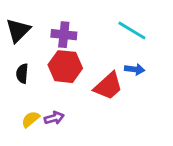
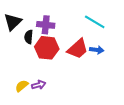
black semicircle: (22, 73) -> (29, 37), moved
red trapezoid: (108, 86) -> (78, 49), moved

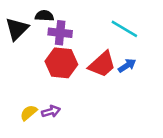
black semicircle: (29, 37) -> (44, 16), moved, turned 88
blue arrow: (97, 50) -> (127, 66), turned -40

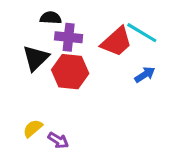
black triangle: (17, 29) -> (36, 58), moved
red trapezoid: (102, 64) -> (116, 42), moved
purple arrow: (51, 111) -> (58, 140), moved, turned 48

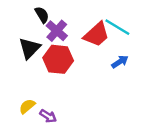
black semicircle: (51, 18) -> (42, 15), turned 56
purple cross: (69, 37) -> (57, 31), turned 35

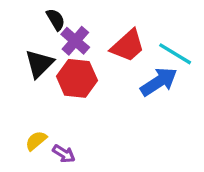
cyan line: (117, 27) -> (175, 54), moved
blue arrow: (120, 62) -> (159, 82), size x1.6

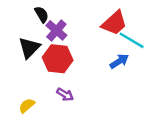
red trapezoid: (128, 46) -> (114, 23), moved
blue arrow: (159, 82) -> (119, 61), size x0.7
purple arrow: (64, 154) -> (65, 95), moved

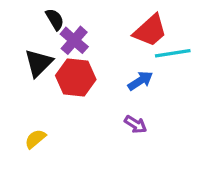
cyan line: (132, 40) -> (173, 53), turned -40
blue arrow: (119, 61) -> (140, 81), moved
purple arrow: (65, 95) -> (136, 124), moved

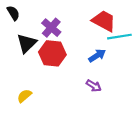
black semicircle: (55, 19) -> (13, 13), moved
red trapezoid: (150, 31) -> (104, 21), turned -110

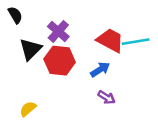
red trapezoid: (104, 21) -> (110, 40), moved
blue arrow: (97, 56) -> (100, 69), moved

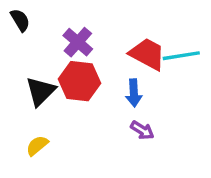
black triangle: (30, 49) -> (41, 91), moved
blue arrow: (100, 69) -> (134, 93), turned 120

